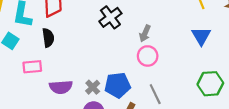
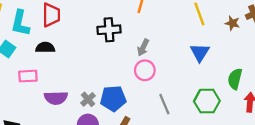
black cross: (110, 17) -> (109, 30), turned 30
black semicircle: (48, 38) -> (45, 48), turned -84
gray line: (155, 94) -> (164, 104), moved

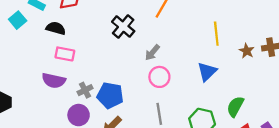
black cross: (109, 30) -> (123, 27), turned 30
pink circle: (145, 70) -> (159, 77), moved
pink rectangle: (28, 76) -> (65, 54), moved

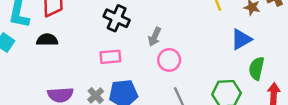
pink rectangle: (65, 54) -> (110, 57), moved
blue triangle: (207, 72) -> (241, 39), moved, turned 30

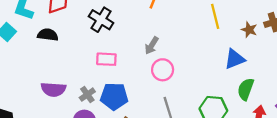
black cross: (117, 18) -> (101, 20), moved

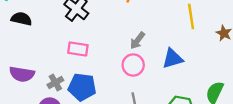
gray arrow: (152, 46) -> (137, 41), moved
blue triangle: (235, 59) -> (173, 59), moved

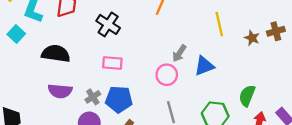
black semicircle: (21, 19) -> (56, 54), moved, size x1.4
gray arrow: (137, 41) -> (179, 53), moved

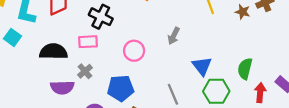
pink rectangle: (112, 63) -> (88, 42), moved
blue triangle: (204, 66) -> (202, 66), moved, turned -40
pink circle: (167, 75) -> (134, 51), moved
gray cross: (93, 97) -> (85, 71), moved

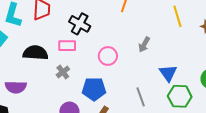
purple semicircle: (62, 87) -> (16, 87), moved

